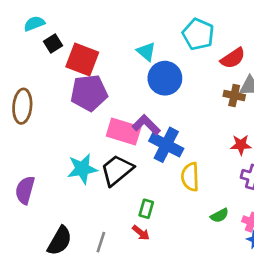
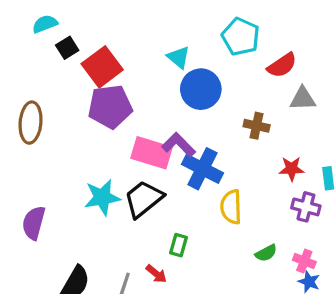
red square: (82, 60) -> (102, 67), turned 32
brown cross: (234, 96) -> (257, 126), moved
red arrow: (141, 233) -> (156, 274), moved

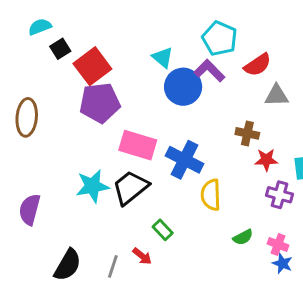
brown cross: (257, 126) -> (247, 133), moved
purple L-shape: (179, 145) -> (209, 71), moved
green rectangle: (179, 245) -> (163, 230), turned -60

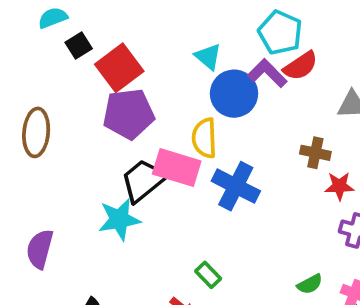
red semicircle: (258, 65) -> (301, 66), moved
black trapezoid: (130, 188) -> (143, 181), moved
yellow semicircle: (211, 195) -> (204, 138), moved

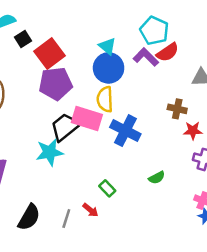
blue circle: (234, 94) -> (109, 68), moved
green semicircle: (310, 284) -> (157, 178), moved

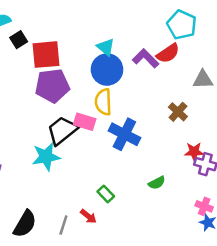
cyan pentagon: (154, 31) -> (182, 25), moved
red square: (50, 53) -> (46, 55), turned 32
brown cross: (177, 109) -> (178, 112), turned 30
pink rectangle: (87, 119) -> (85, 122), size x0.7
red star: (193, 131) -> (194, 152), moved

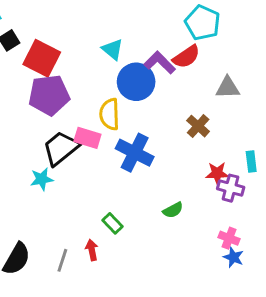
red square: (46, 55) -> (42, 58), turned 32
blue circle: (107, 70) -> (136, 82), moved
cyan star: (46, 157) -> (42, 179), size x0.7
red arrow: (88, 216) -> (92, 250), turned -140

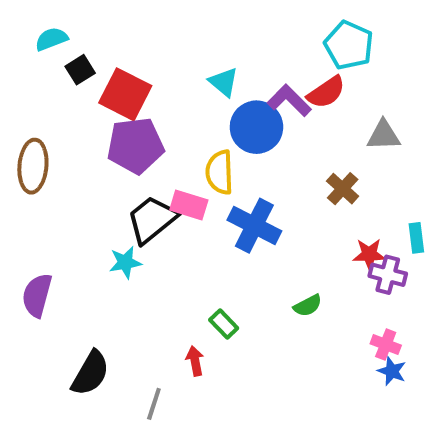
gray line: (62, 260) -> (154, 404), moved

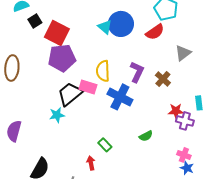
purple L-shape: (289, 100) -> (137, 72), moved, turned 70
blue circle: (256, 127) -> (121, 24), moved
gray triangle: (384, 135) -> (183, 53), turned -36

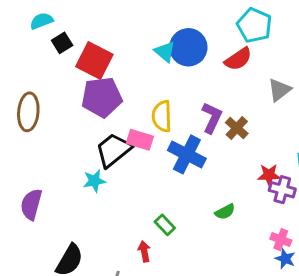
brown cross: (163, 79) -> (237, 128), moved

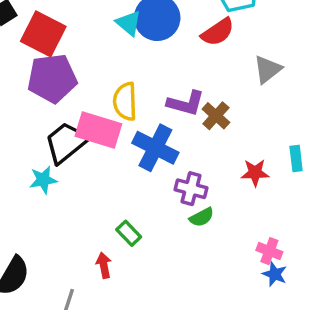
purple L-shape: (212, 118) -> (186, 103), turned 80
pink rectangle: (140, 140) -> (98, 130), size x1.4
purple cross: (282, 190) -> (191, 189), moved

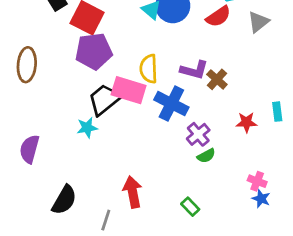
gray triangle: (268, 69) -> (258, 22), moved
purple cross: (191, 189) -> (198, 134), turned 35
green rectangle: (129, 233) -> (190, 207), moved
red arrow: (104, 265) -> (133, 192), size x1.6

